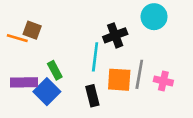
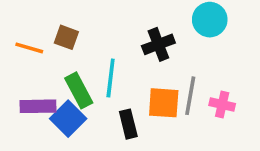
brown square: (32, 30) -> (66, 37), moved
cyan line: (95, 57) -> (111, 78), moved
green rectangle: (55, 70) -> (79, 90), size x1.4

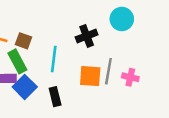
brown square: (66, 37) -> (23, 41), moved
green rectangle: (79, 90) -> (17, 61), moved
black rectangle: (128, 124) -> (55, 97), moved

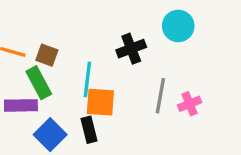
orange square: (90, 76) -> (100, 102), moved
pink cross: (130, 77) -> (190, 104), turned -35
blue square: (25, 87) -> (50, 135), moved

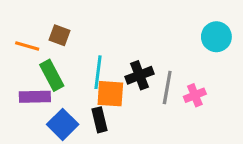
cyan circle: (178, 26) -> (216, 37), moved
black cross: (131, 49) -> (139, 75), moved
brown square: (47, 55) -> (60, 35), moved

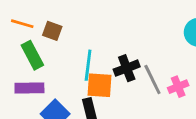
orange line: (27, 46) -> (22, 24), moved
green rectangle: (52, 75) -> (32, 55), moved
gray line: (167, 88) -> (152, 79), turned -36

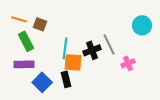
gray line: (152, 79) -> (109, 44), moved

